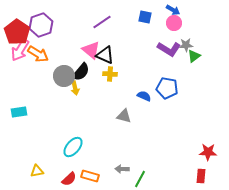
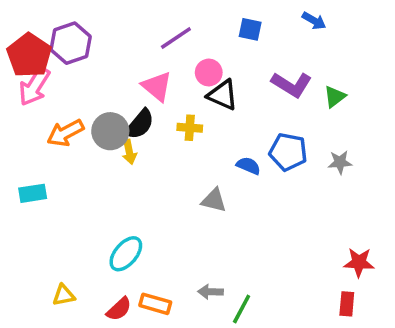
blue arrow: (173, 10) -> (314, 21), moved
pink circle: (174, 23) -> (209, 73), moved
gray star: (186, 45) -> (340, 162), moved
orange arrow: (38, 54) -> (65, 133), moved, turned 120
black triangle: (105, 55) -> (223, 95), moved

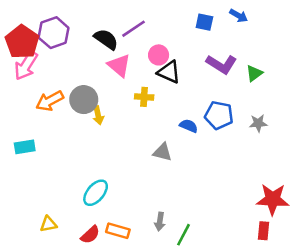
blue square: (250, 29) -> (204, 22), moved
black semicircle: (140, 124) -> (106, 39), moved, turned -95
red star: (359, 262) -> (273, 199), size x1.4
gray arrow: (210, 292) -> (160, 222), turned -84

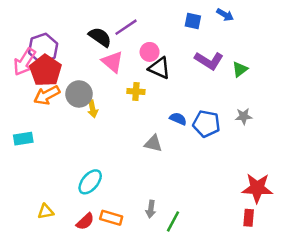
purple hexagon: (54, 33) -> (43, 48), moved
red pentagon: (22, 42) -> (46, 70), moved
blue pentagon: (219, 115) -> (206, 124), moved

